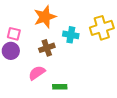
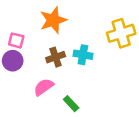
cyan cross: (71, 35) -> (83, 55), moved
green rectangle: (60, 87) -> (71, 104), turned 48

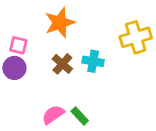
brown cross: (56, 57) -> (62, 64), turned -30
pink semicircle: (44, 87) -> (53, 115), moved

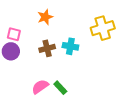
orange star: (60, 23) -> (45, 17), size x0.7
brown cross: (62, 64) -> (47, 48), turned 35

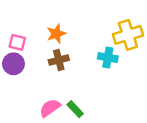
orange star: (45, 17) -> (56, 34), moved
cyan cross: (70, 46) -> (108, 58), moved

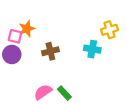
orange star: (56, 34) -> (27, 29), moved
yellow cross: (128, 35) -> (109, 30), size x0.7

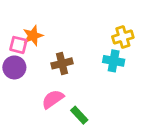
yellow cross: (109, 30) -> (123, 37), moved
pink semicircle: (43, 92) -> (53, 99), moved

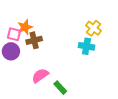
yellow cross: (123, 37) -> (94, 28), turned -35
brown cross: (62, 63) -> (34, 40), moved

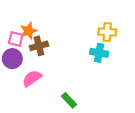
yellow cross: (94, 28) -> (107, 32), turned -35
pink semicircle: (40, 76) -> (32, 78), moved

